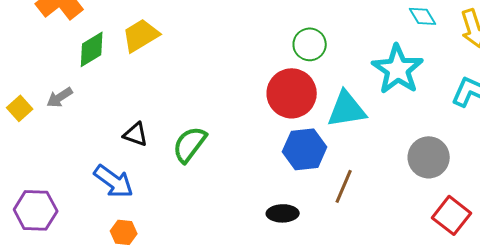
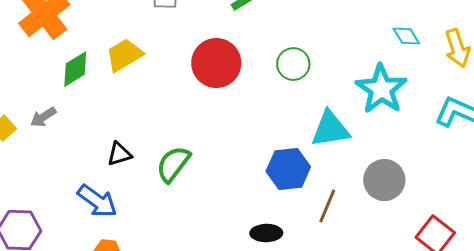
red circle: (292, 93) -> (216, 63), moved
black triangle: (136, 134) -> (119, 154), turned -36
gray circle: (429, 157) -> (384, 180), moved

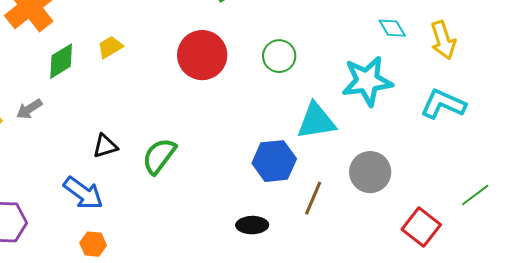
yellow trapezoid: (124, 55) -> (110, 47), size x0.7
cyan star: (381, 89) -> (367, 81), turned 30

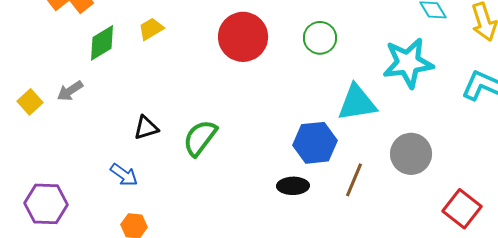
blue arrow: (83, 193) -> (124, 175), size x0.7
black ellipse: (252, 225) -> (293, 186), moved

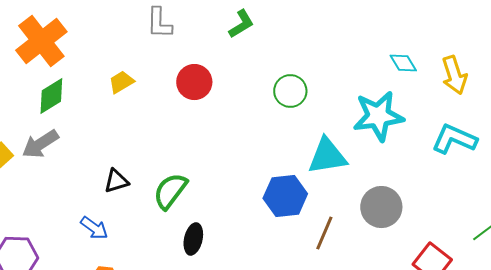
red circle: (243, 37) -> (194, 82), moved, size x0.7
green diamond: (102, 43) -> (51, 96), moved
gray arrow: (70, 91) -> (40, 144), size x1.4
black ellipse: (293, 186) -> (193, 239), moved, turned -76

